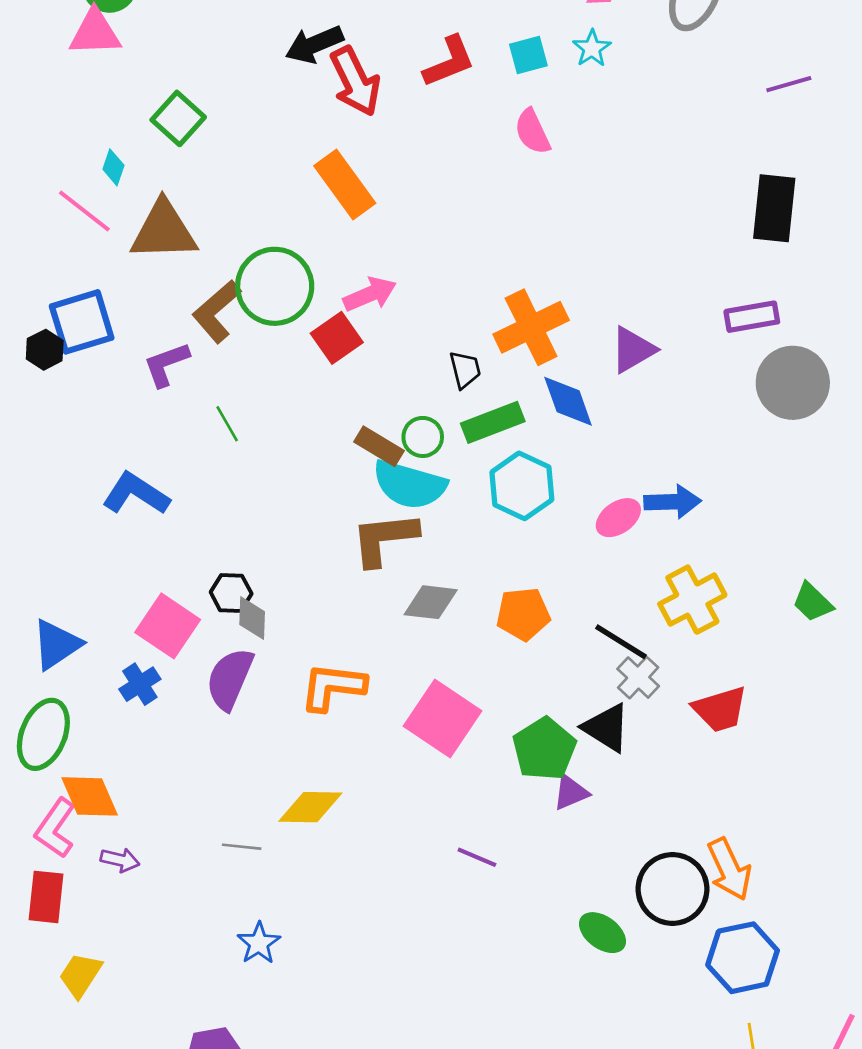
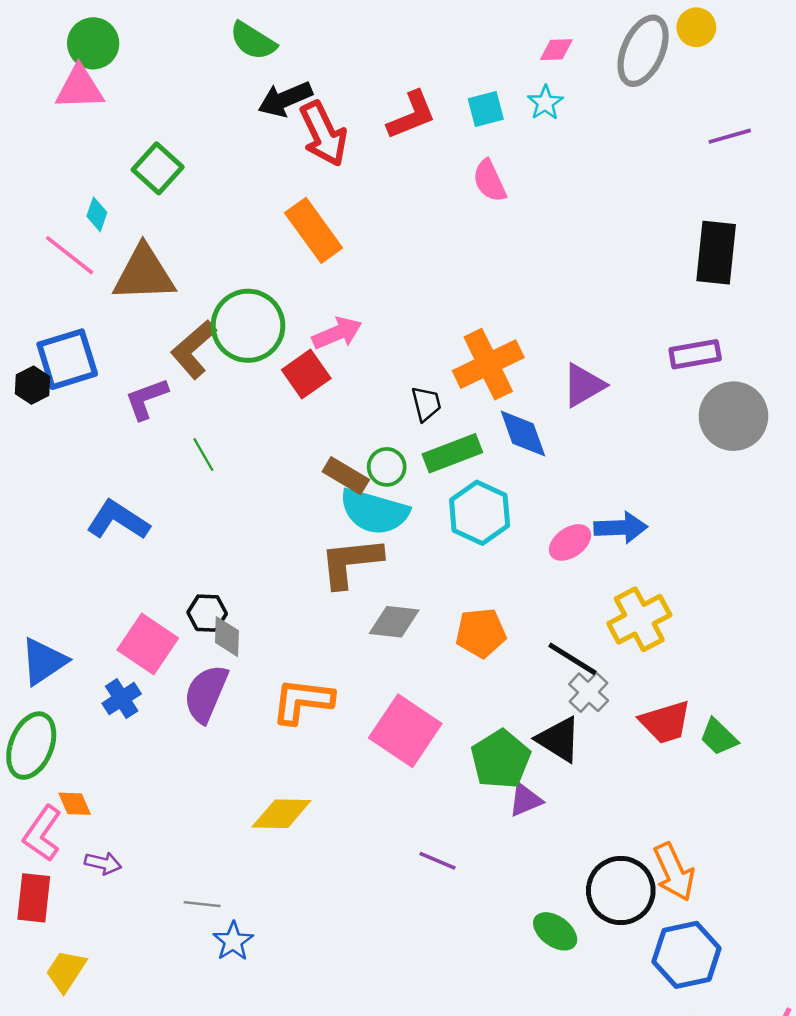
green trapezoid: (813, 602) -> (719, 737), moved
orange diamond: (90, 796) -> (75, 804), size x0.6
gray line: (242, 847) -> (202, 904), moved

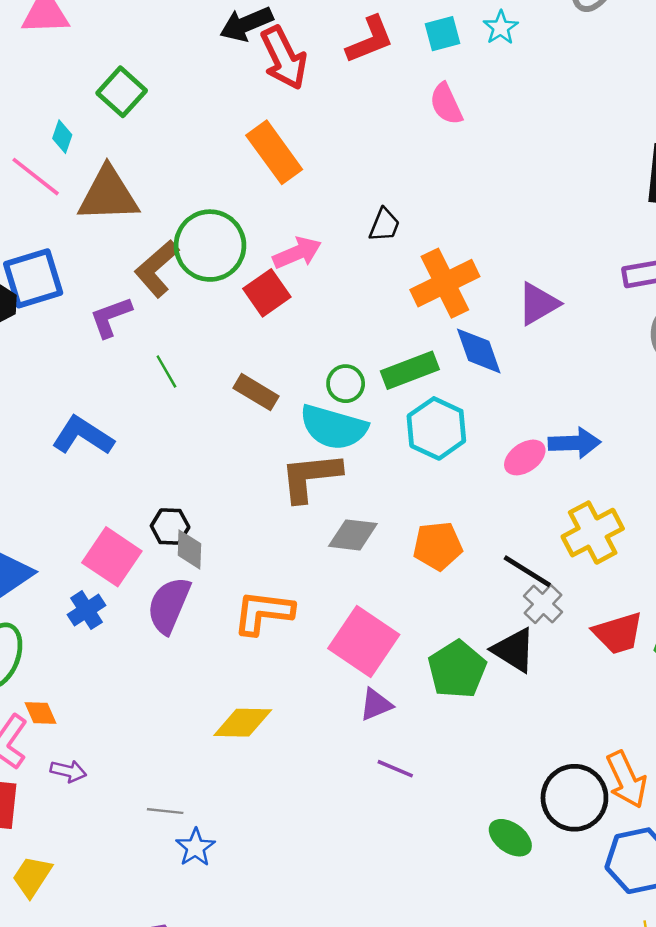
black trapezoid: (426, 404) -> (384, 225), moved, turned 36
brown rectangle: (346, 476) -> (256, 392), moved
purple triangle: (525, 800) -> (376, 705), moved

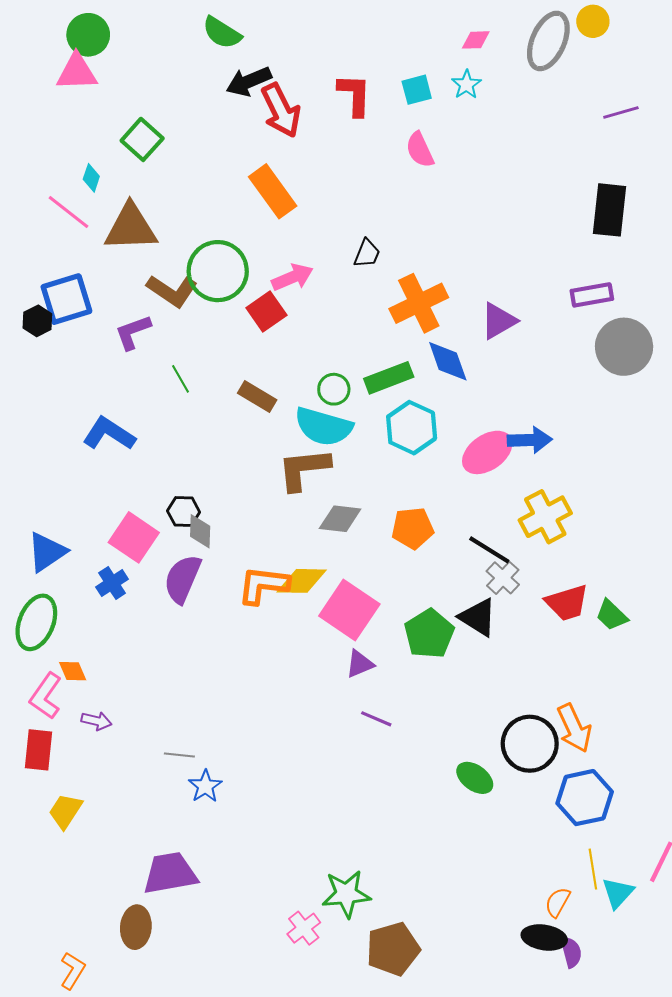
red L-shape: (370, 40) -> (355, 95), turned -66
brown L-shape: (157, 269) -> (172, 291), turned -105
pink ellipse: (525, 457) -> (487, 452), size x1.4
yellow diamond: (243, 723) -> (302, 581), moved

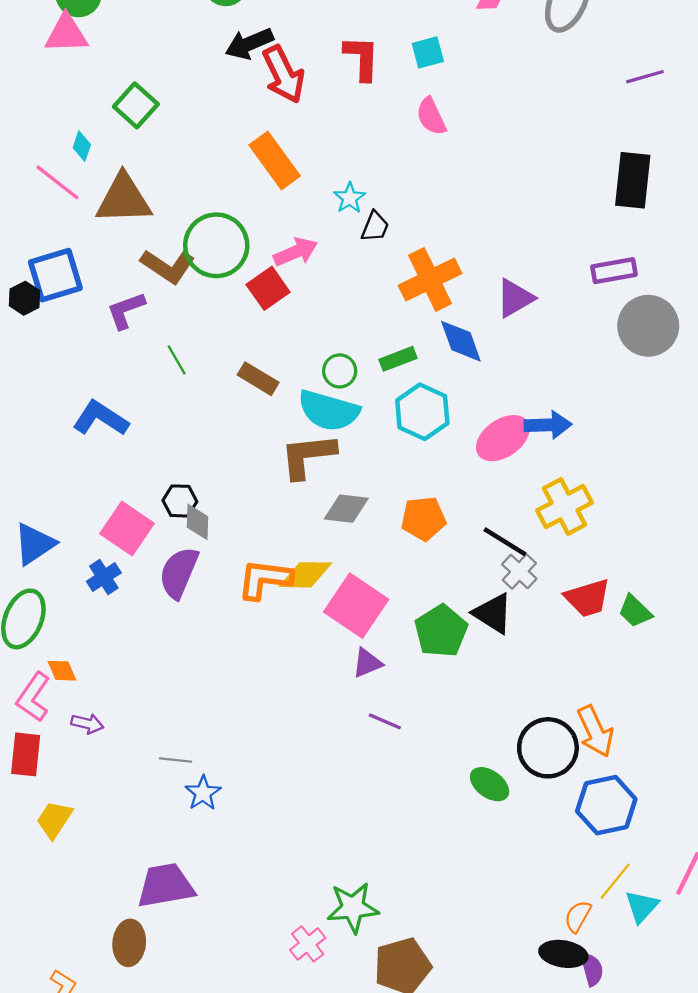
cyan star: (466, 85) -> (350, 198), moved
green rectangle: (389, 378) -> (398, 359), size x0.7
yellow line: (593, 869) -> (615, 881), turned 48

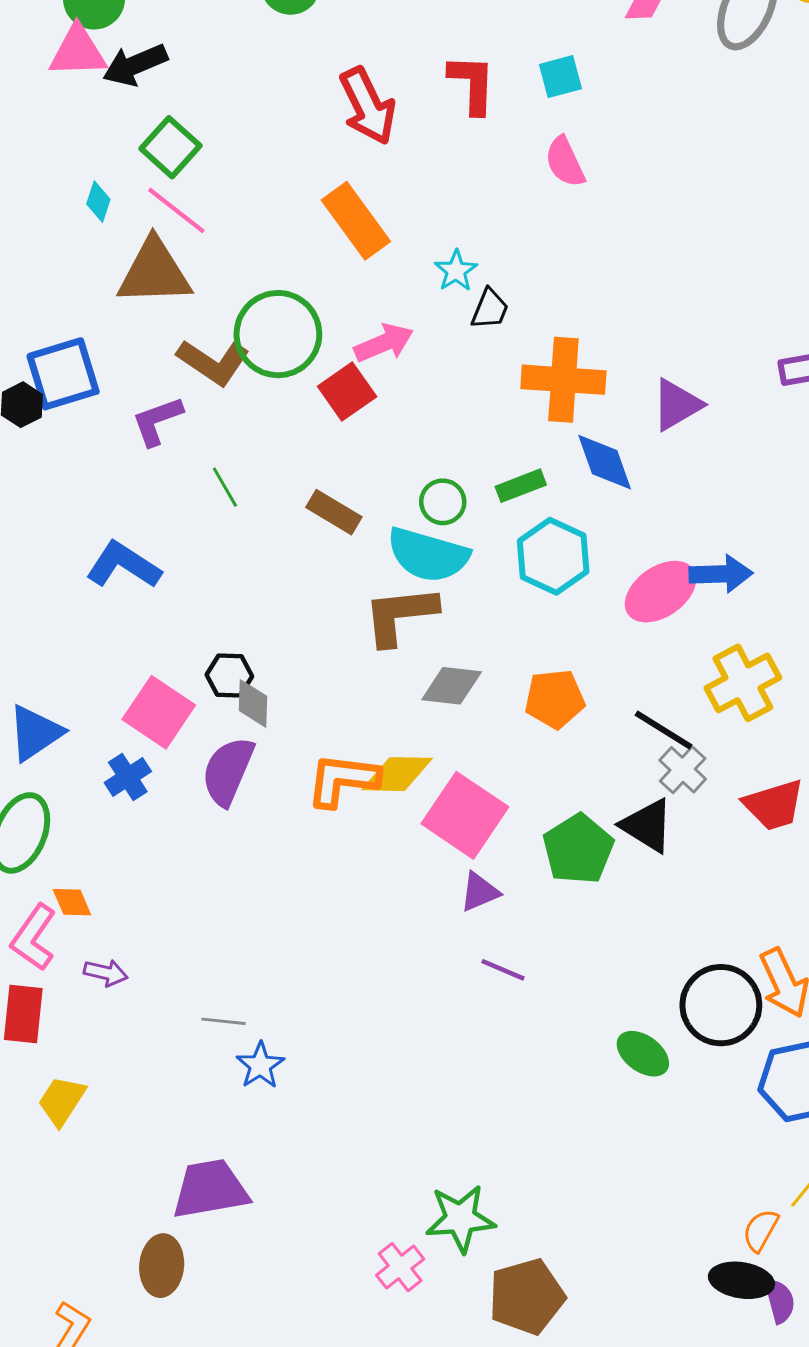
black arrow: (249, 44) -> (135, 65), moved
pink line: (58, 182) -> (176, 210), moved
orange cross: (430, 279) -> (563, 380), turned 30

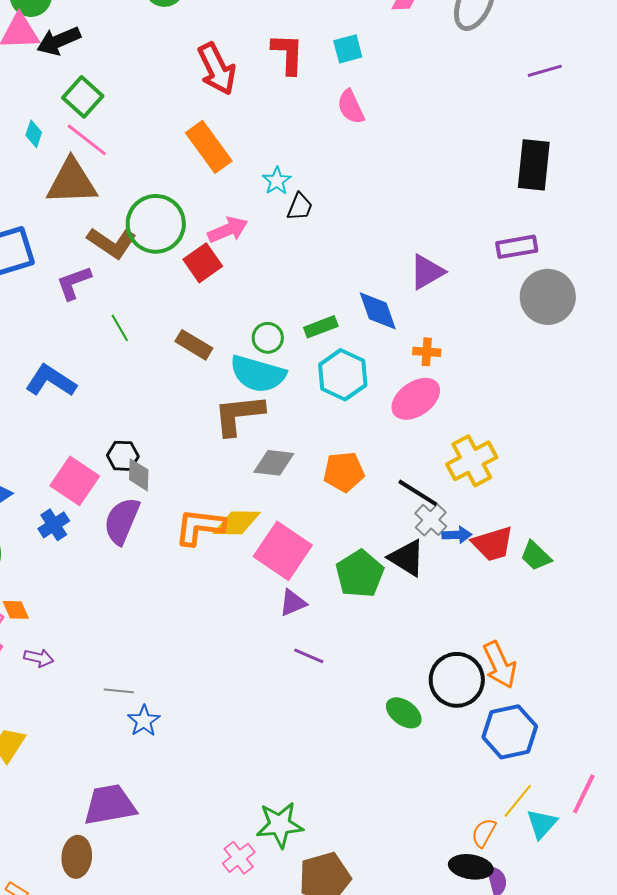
orange cross: (563, 380) -> (427, 352), moved, size x0.5
blue arrow: (721, 574) -> (457, 535), moved, size x0.7

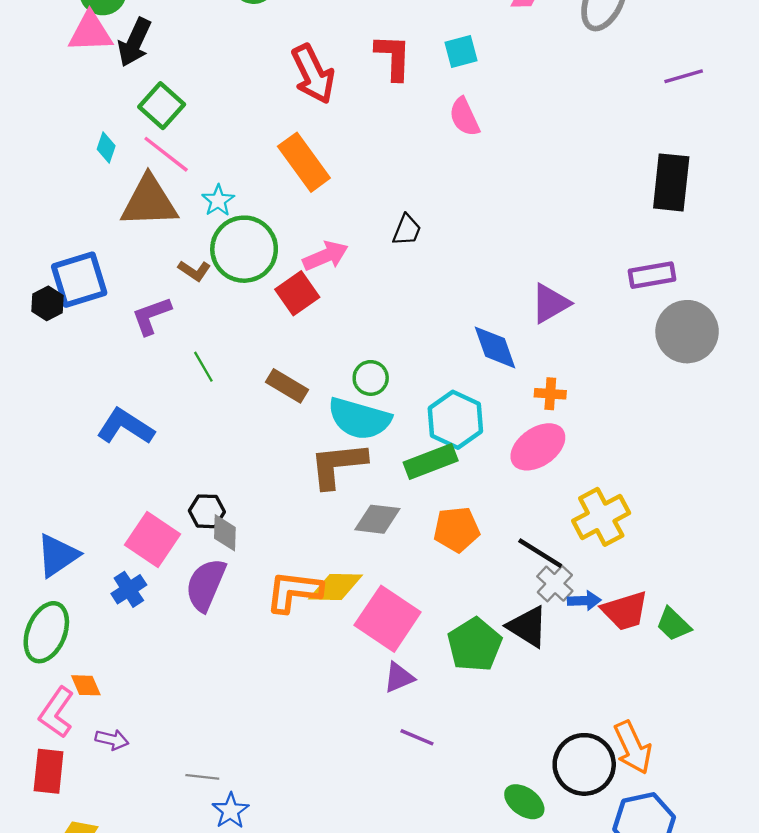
black arrow: (59, 41) -> (134, 42), turned -42
cyan star: (277, 181) -> (218, 201), moved
brown L-shape: (112, 243) -> (194, 271), size x0.6
green rectangle: (321, 327) -> (431, 462), moved, size x1.4

